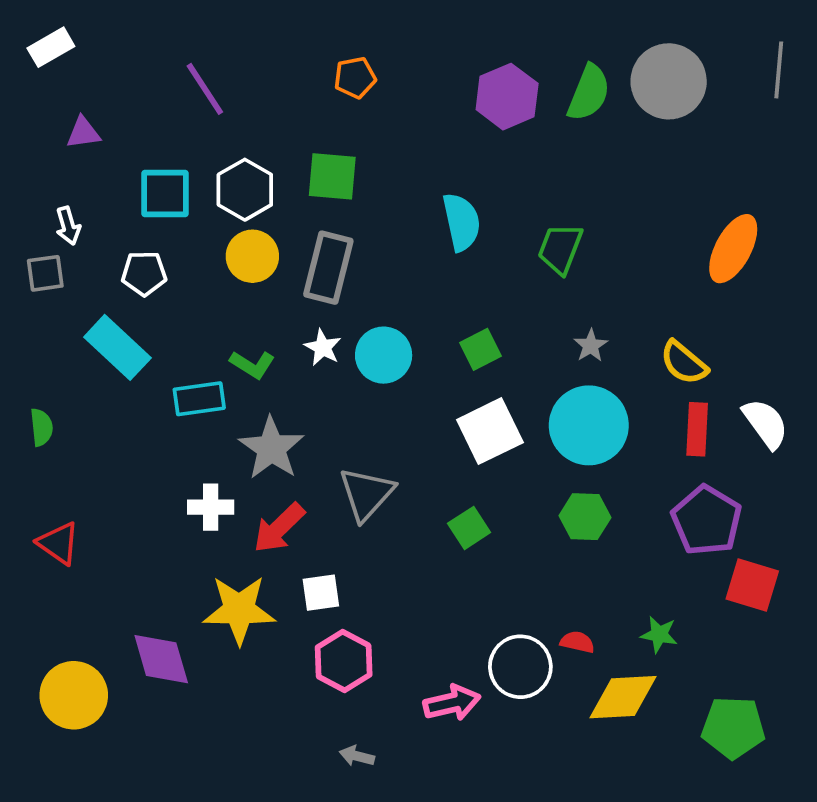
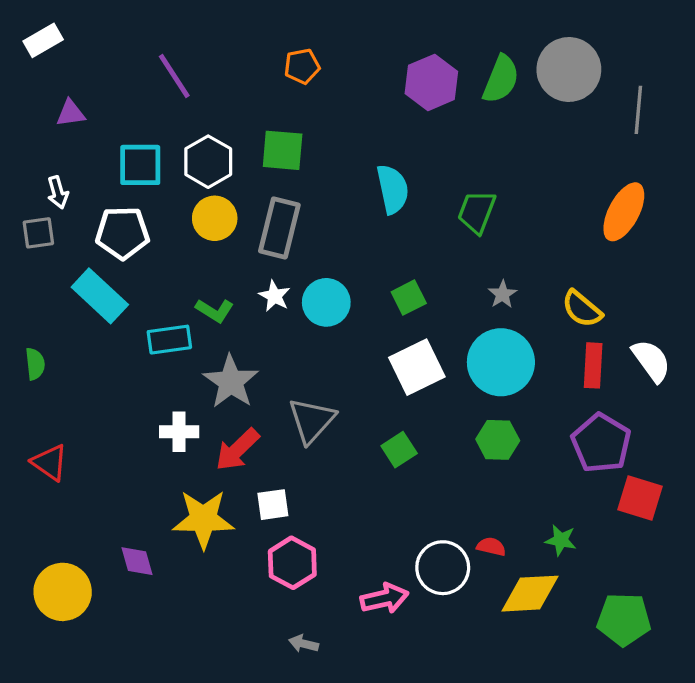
gray line: (779, 70) -> (638, 110), moved
white pentagon: (144, 273) -> (122, 233), size x1.4
purple diamond: (161, 659) -> (137, 561), size x0.7

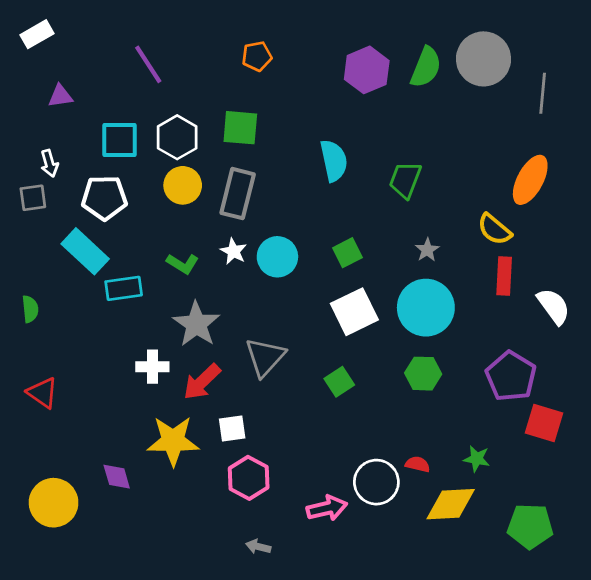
yellow semicircle: (582, 309) -> (495, 229), moved
cyan rectangle: (169, 340) -> (124, 288), moved
red rectangle: (593, 365) -> (504, 276), moved

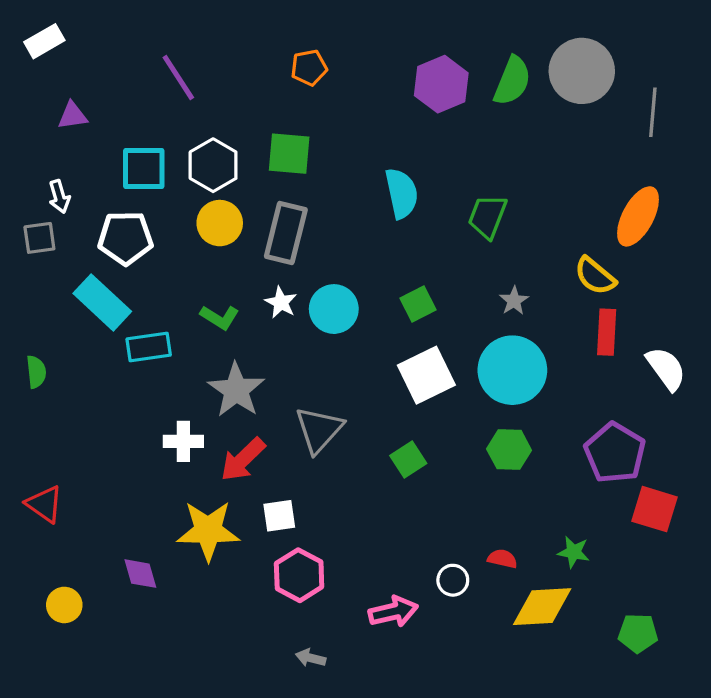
red triangle: (43, 393) -> (44, 504), moved
white circle: (376, 482) -> (453, 580), size x0.6
yellow circle: (54, 503) -> (64, 605), size x0.6
green pentagon: (530, 526) -> (638, 633), size x0.7

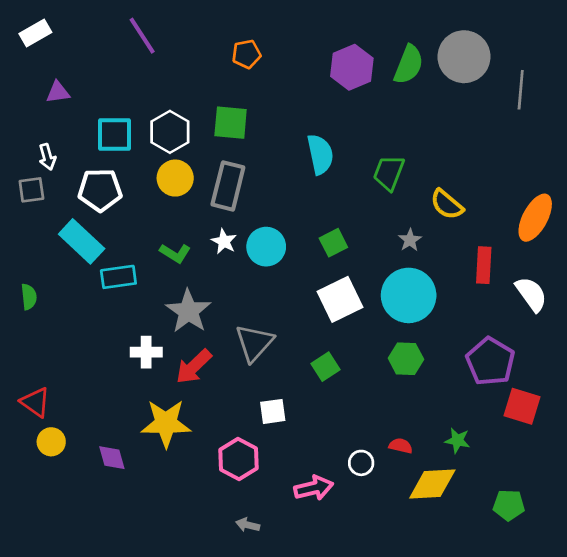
purple line: (178, 78) -> (142, 36), moved
orange ellipse: (638, 216) -> (535, 218), moved
yellow semicircle: (595, 276) -> (447, 204), moved
white square: (279, 516) -> (273, 411), moved
yellow circle: (64, 605) -> (51, 442), moved

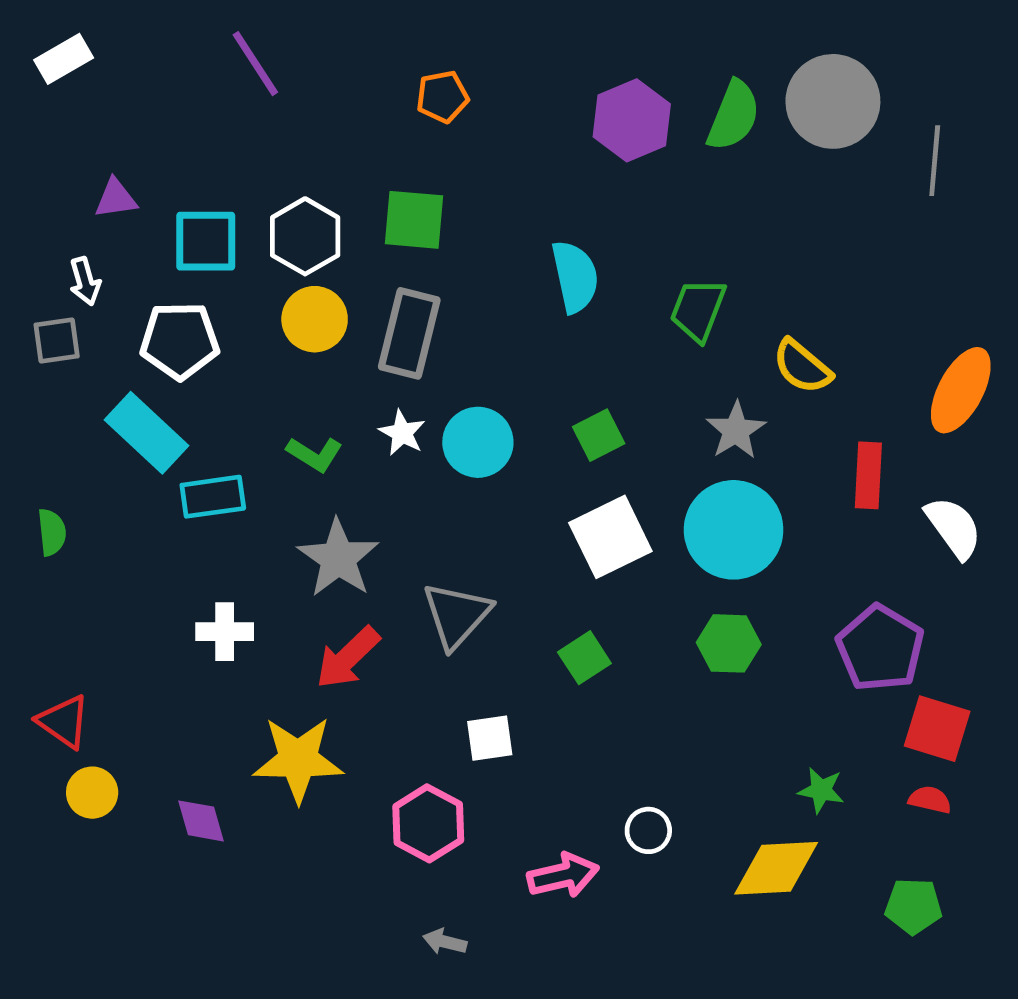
purple triangle: (58, 92) -> (116, 198), moved
gray star: (410, 240) -> (736, 430), size x1.4
white cross: (146, 352) -> (225, 632), moved
red semicircle: (401, 446) -> (930, 800), moved

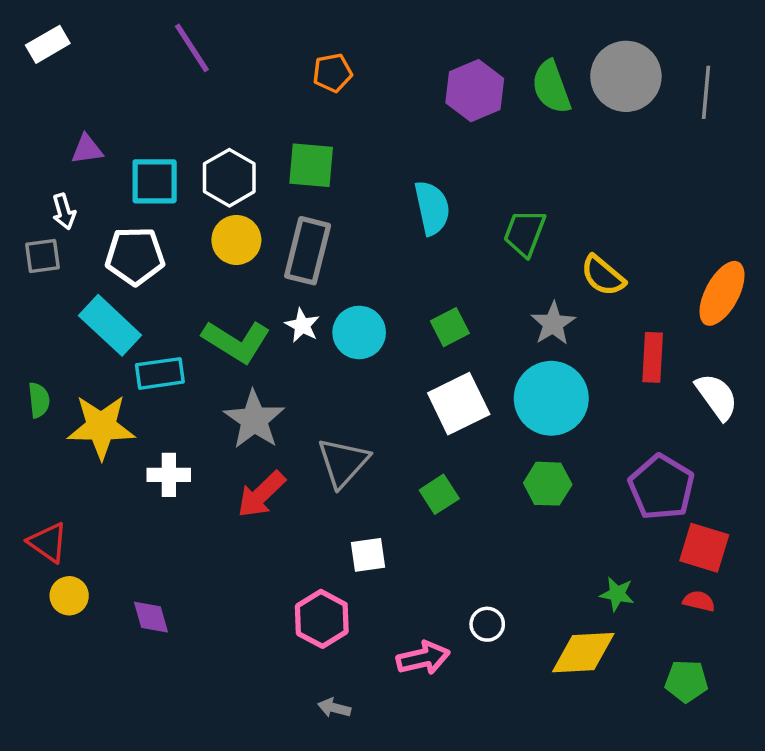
green semicircle: (734, 116) -> (551, 87), turned 138
gray line: (935, 161) -> (706, 92), moved
green L-shape: (315, 454) -> (236, 341), size x1.6
yellow star: (298, 759) -> (101, 427), moved

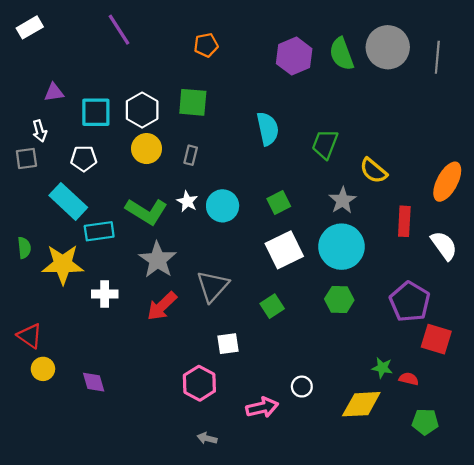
gray rectangle: (308, 251) -> (191, 155), size x0.5
white pentagon: (135, 256) -> (84, 158), size x0.7
red semicircle: (699, 601) -> (409, 379), moved

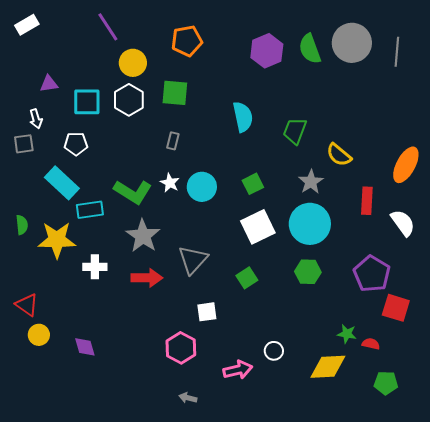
orange pentagon: (206, 45) -> (187, 41), size x1.4
yellow circle: (147, 149) -> (133, 63), moved
red arrow: (162, 306) -> (147, 278), turned -136

